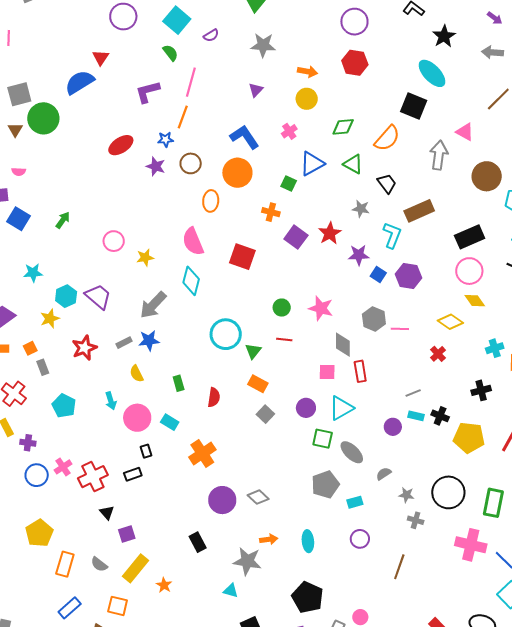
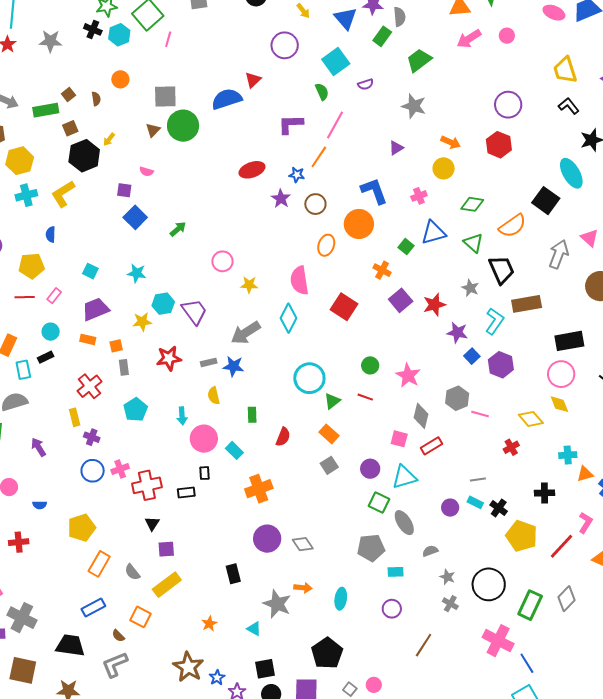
black trapezoid: (387, 183) -> (502, 270), size x1.4
red rectangle: (360, 371) -> (431, 446), turned 55
orange star: (164, 585) -> (209, 624), moved

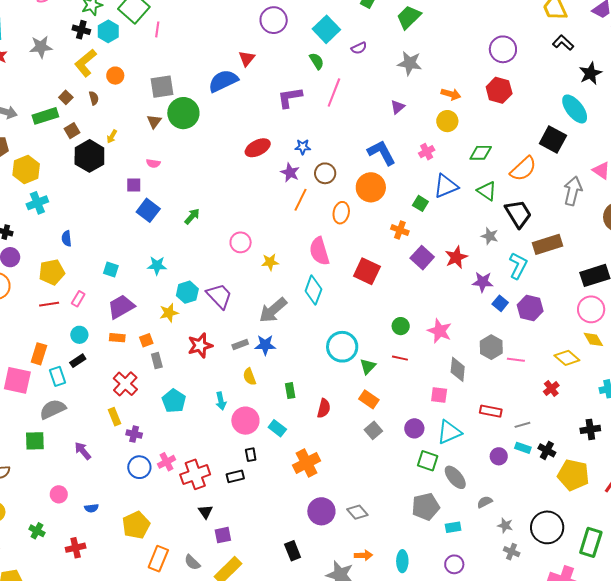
orange line: (319, 157) -> (300, 200), moved
yellow L-shape: (63, 194) -> (86, 63), moved
red rectangle: (431, 446) -> (491, 411), moved, turned 50

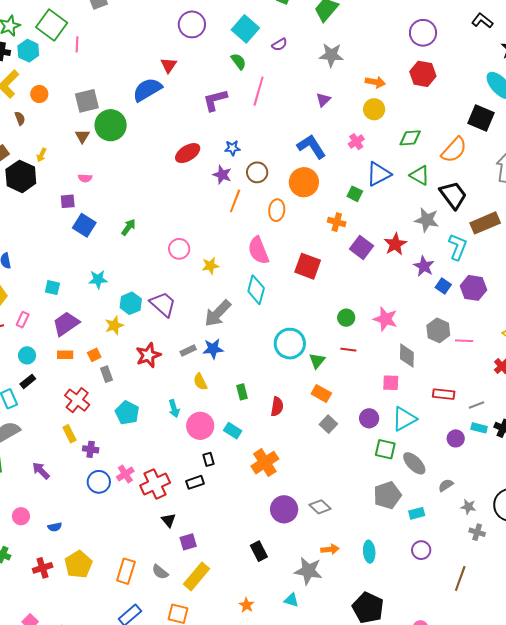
gray star: (490, 236) -> (427, 220), size x1.4
purple star: (483, 282) -> (424, 266), turned 30
yellow pentagon: (136, 525) -> (78, 564), moved

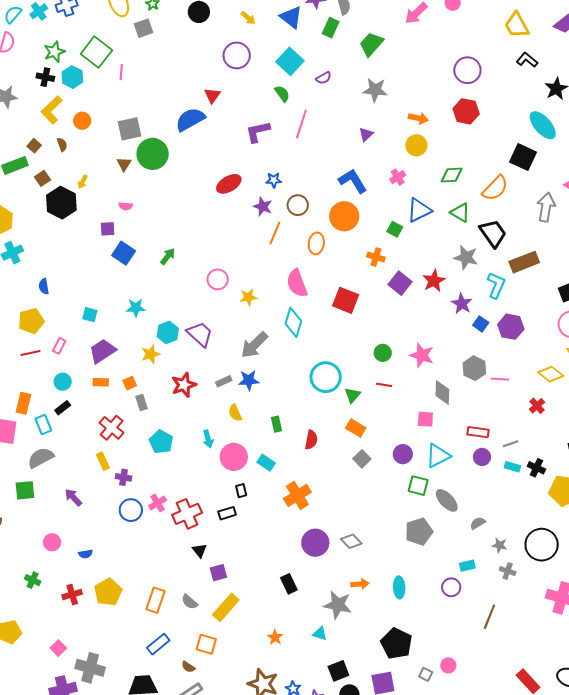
purple circle: (456, 438) -> (482, 457), moved
cyan rectangle: (417, 513) -> (467, 566), moved

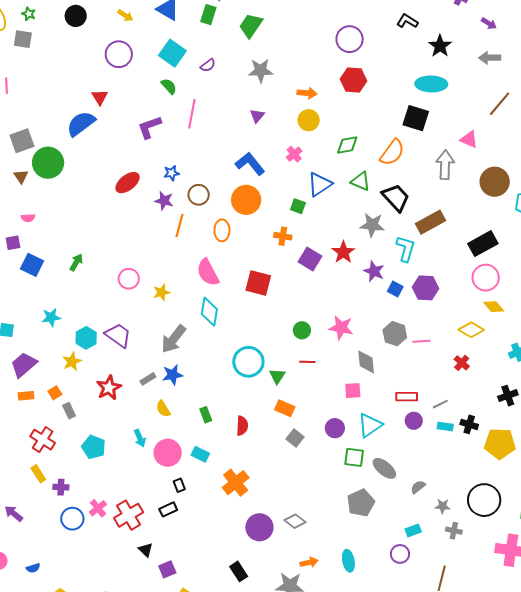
gray square: (144, 28) -> (23, 39), turned 36
cyan ellipse: (543, 125) -> (431, 84), turned -40

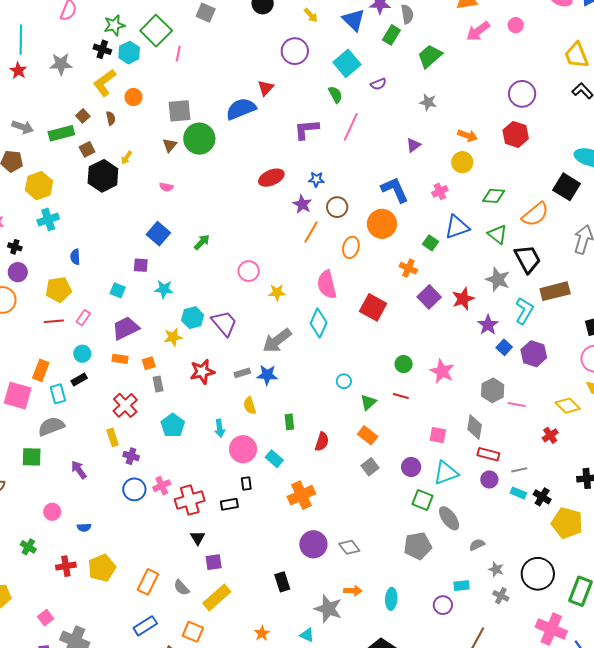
gray star: (261, 71) -> (428, 102), size x0.7
purple square: (13, 243) -> (141, 265), moved
cyan circle: (248, 362) -> (344, 381), size x0.5
gray diamond: (366, 362) -> (475, 427), moved

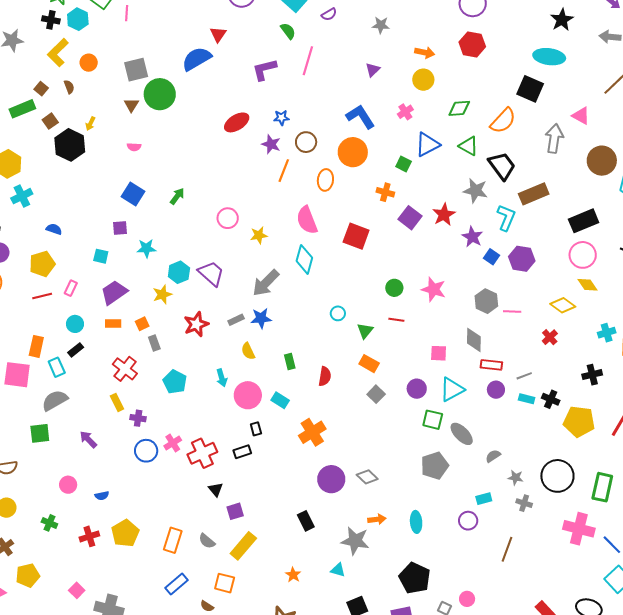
blue semicircle: (75, 257) -> (54, 229), turned 119

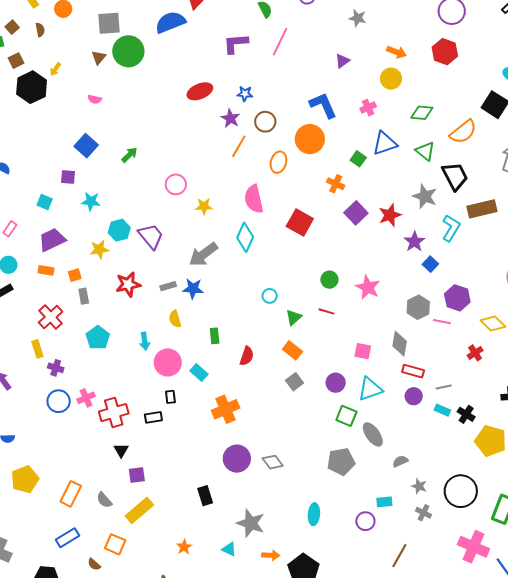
purple hexagon: (522, 259) -> (457, 298), moved
orange arrow: (377, 519) -> (271, 555), moved

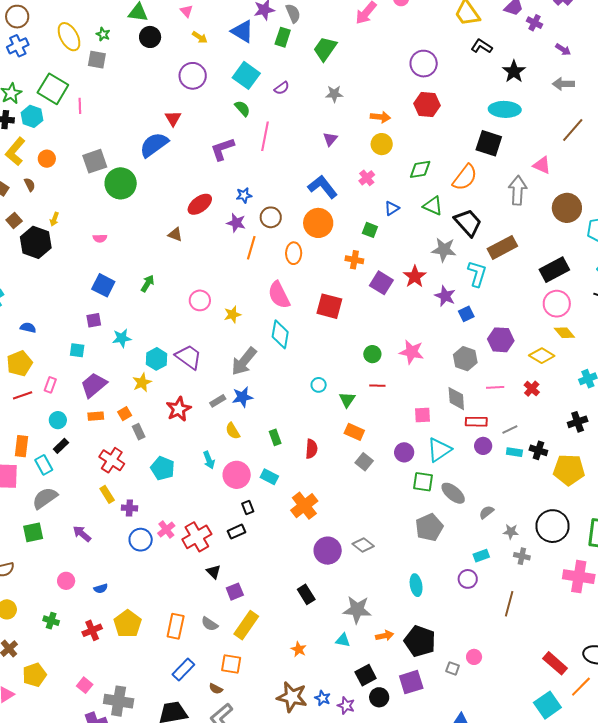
brown triangle: (99, 57) -> (175, 234), moved, turned -35
blue triangle: (385, 143) -> (392, 208), size x0.6
blue square: (430, 264) -> (466, 314), turned 35
pink line: (442, 322) -> (495, 387), moved

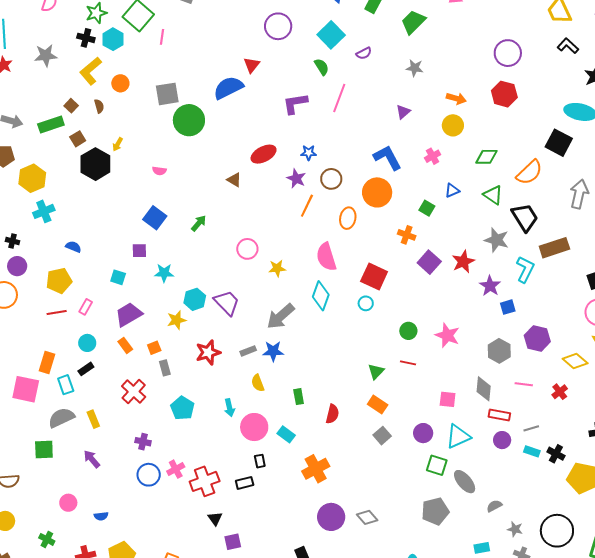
cyan circle: (319, 385) -> (366, 303), moved
orange rectangle: (96, 416) -> (125, 345), turned 49
yellow rectangle: (107, 494) -> (93, 419), moved

